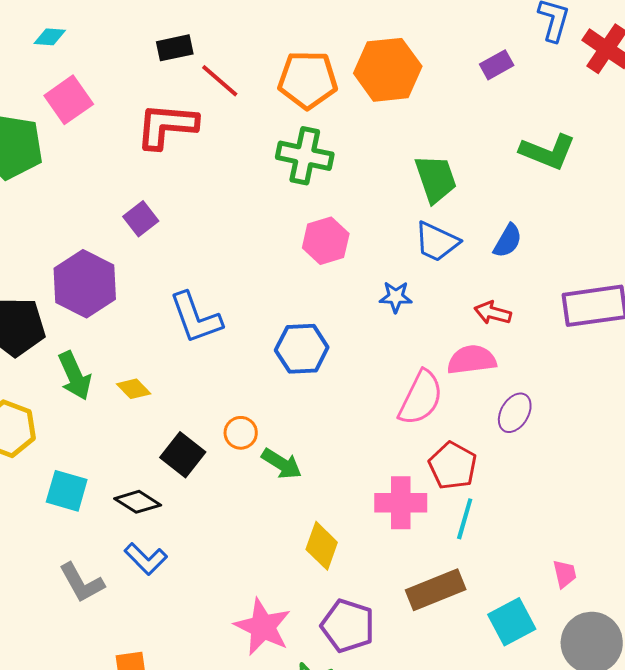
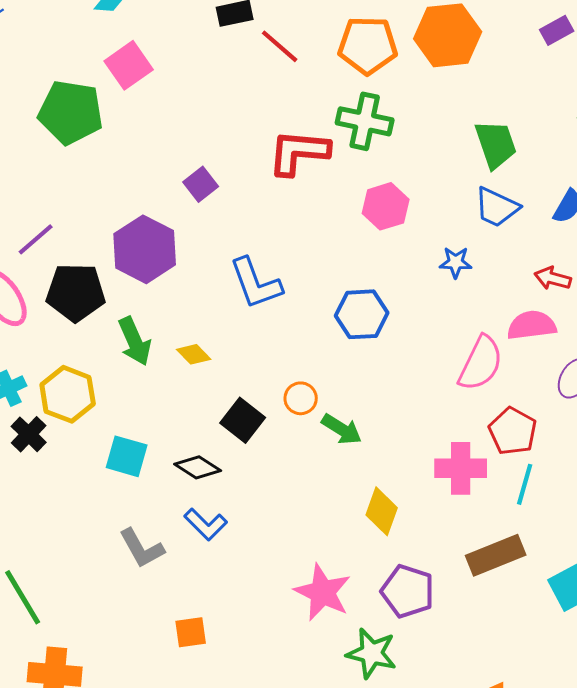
red L-shape: (167, 126) -> (299, 152), moved

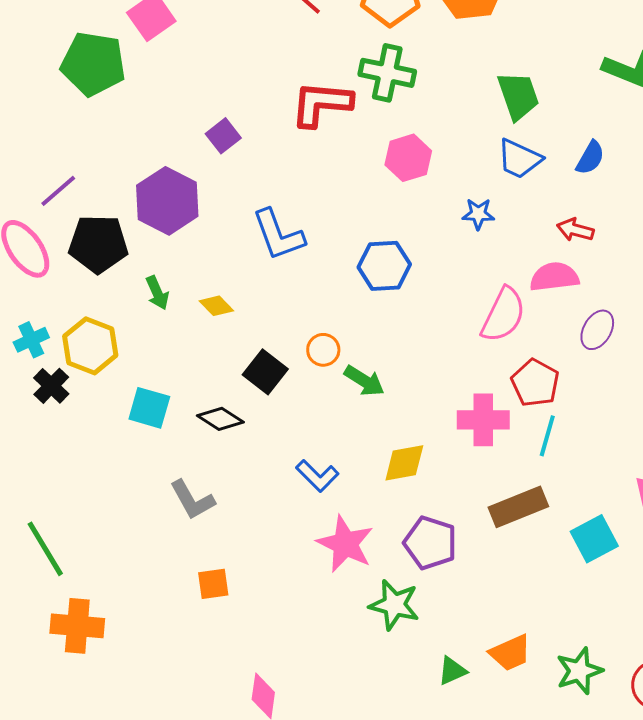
green arrow: (135, 341) -> (157, 293), size x0.7
yellow diamond: (382, 511) -> (404, 463), turned 60
blue L-shape: (206, 524) -> (317, 476), moved
gray L-shape: (142, 548) -> (192, 500), moved

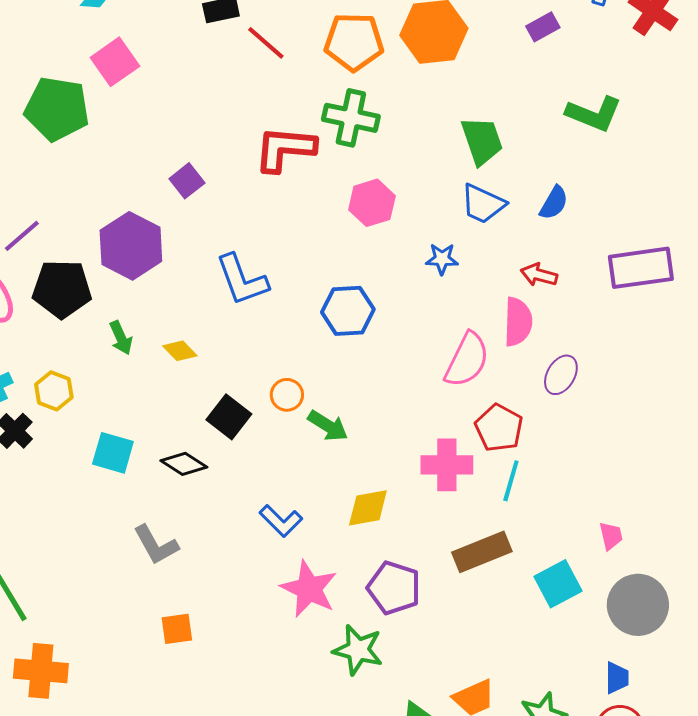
pink semicircle: (554, 277) -> (518, 322), turned 99
yellow hexagon: (90, 346) -> (54, 391), size x0.7

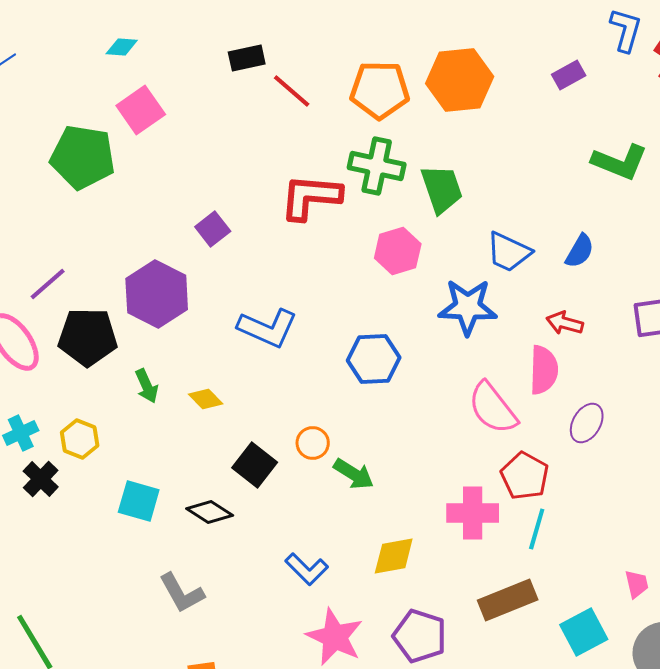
green trapezoid: (482, 141) -> (442, 189), moved
blue star: (442, 259) -> (468, 307), size x1.8
blue L-shape: (242, 280) -> (268, 328), turned -46
pink semicircle: (467, 360) -> (493, 408), turned 116

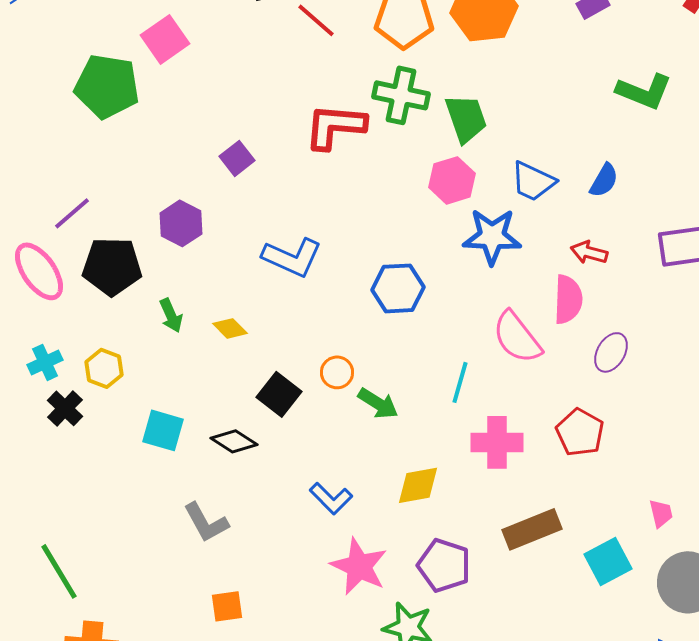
pink hexagon: (398, 251) -> (452, 180), moved
purple hexagon: (157, 294) -> (181, 223), size x0.7
red pentagon: (525, 476) -> (580, 432), moved
cyan line: (537, 529) -> (460, 382), moved

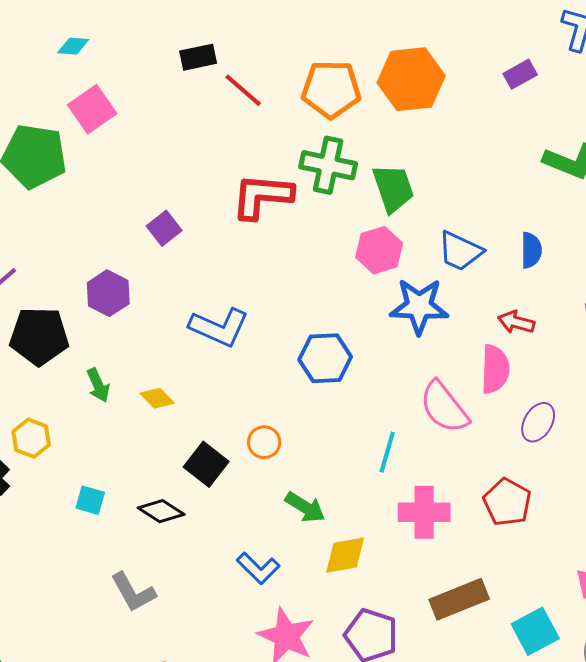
blue semicircle: (604, 180) -> (531, 250), turned -30
green arrow: (378, 403) -> (305, 507), moved
cyan square: (163, 430) -> (90, 500), size x0.7

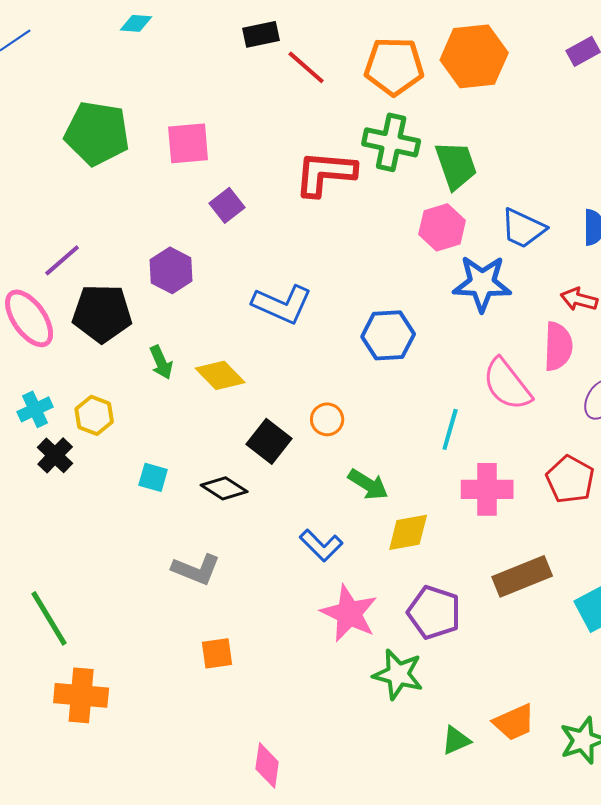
pink square: (92, 109) -> (188, 143), moved, turned 30
yellow diamond: (157, 398) -> (220, 375), size x1.4
gray L-shape: (133, 592) -> (196, 569), turned -39

